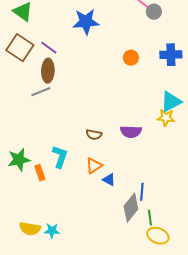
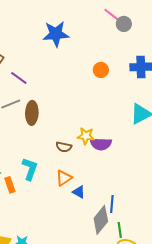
purple line: (49, 48) -> (19, 78), moved
brown ellipse: (48, 71) -> (32, 113), moved
yellow star: (166, 118) -> (86, 136), moved

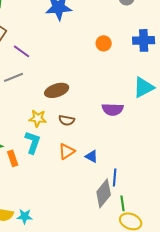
brown ellipse: (32, 113) -> (57, 90), moved, turned 70
yellow star: (86, 136) -> (38, 118), moved
purple semicircle: (101, 144) -> (113, 109), moved
blue triangle: (79, 192) -> (92, 156), moved

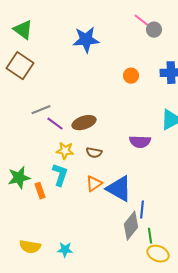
purple line: (22, 51) -> (55, 124), moved
blue triangle: (92, 156) -> (119, 189), size x2.0
cyan star: (25, 216) -> (65, 250), moved

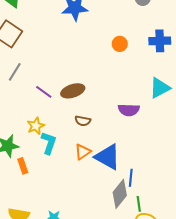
gray line: (41, 110) -> (15, 72), moved, turned -36
yellow star: (65, 151) -> (36, 126), moved, turned -30
orange rectangle: (40, 191) -> (23, 166), moved

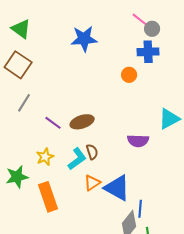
blue cross: (160, 41) -> (148, 52), moved
brown semicircle: (83, 121) -> (92, 152), turned -119
cyan L-shape: (49, 143) -> (77, 159), moved, turned 35
orange rectangle: (23, 166) -> (48, 197), moved, size x1.8

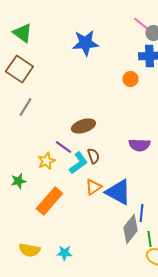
purple line: (53, 123) -> (63, 147), moved
green star: (17, 177) -> (18, 181), size x0.7
orange rectangle: (48, 197) -> (49, 201), turned 60

